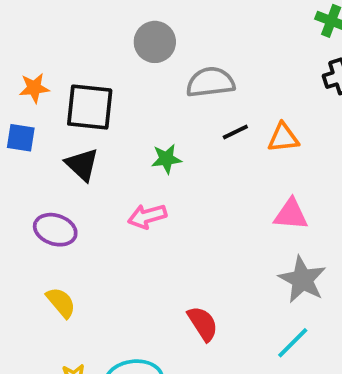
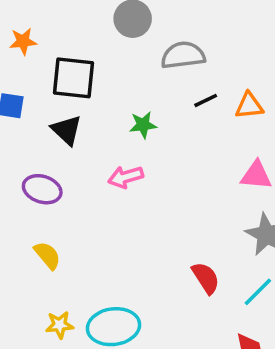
orange star: (34, 88) -> (23, 41), moved
red semicircle: (203, 324) -> (206, 278), moved

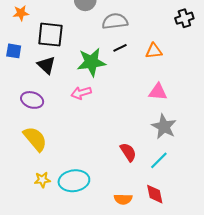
black line: (206, 100) -> (120, 48), moved
green star: (143, 125) -> (91, 62), size x1.8
yellow semicircle: (47, 255) -> (35, 139), size x1.5

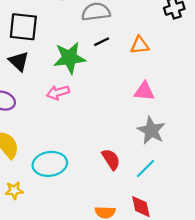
cyan ellipse: (74, 181) -> (50, 164), moved

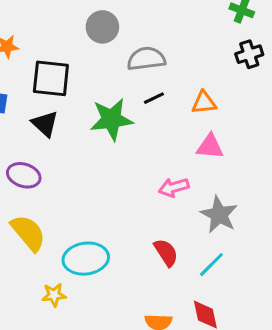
pink triangle: (144, 91) -> (210, 147), moved
pink arrow: (58, 92) -> (174, 187), moved
yellow star: (14, 190) -> (54, 295), moved

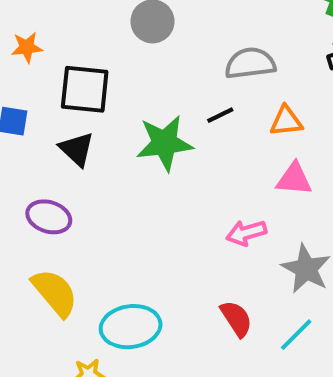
gray semicircle: (146, 59) -> (250, 63), moved

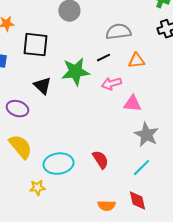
black triangle: (77, 149) -> (42, 86), moved
pink triangle: (294, 179) -> (132, 104), moved
pink arrow: (246, 233) -> (111, 84), moved
red semicircle: (236, 319) -> (100, 160), moved

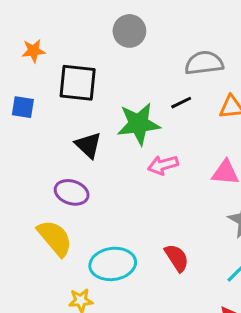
pink arrow: (111, 84) -> (163, 165), moved
purple ellipse: (17, 109) -> (72, 192), moved

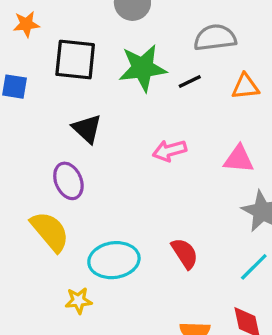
green star: (139, 124) -> (143, 68), moved
purple ellipse: (72, 192) -> (68, 181), turned 48

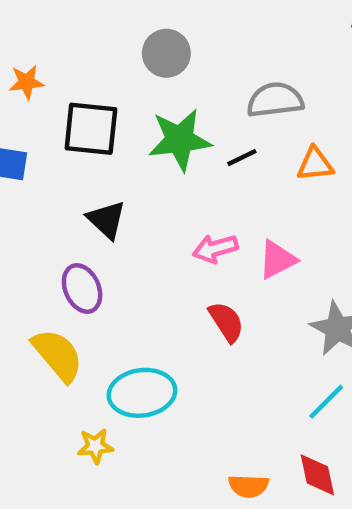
pink triangle: (239, 159) -> (277, 260), moved, turned -32
red semicircle: (185, 253) -> (226, 322), moved

